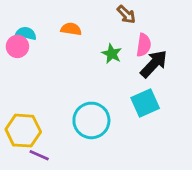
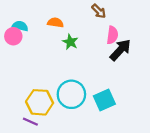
green star: (112, 54) -> (70, 42), moved
cyan square: (145, 103) -> (104, 100), moved
yellow hexagon: (23, 131) -> (40, 102), moved

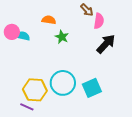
cyan semicircle: (20, 26) -> (23, 36), moved
pink semicircle: (112, 35) -> (99, 21), moved

